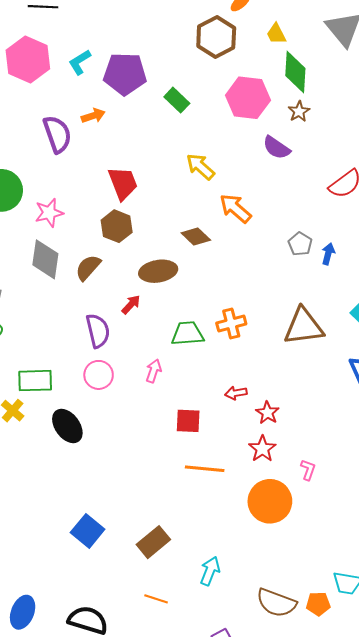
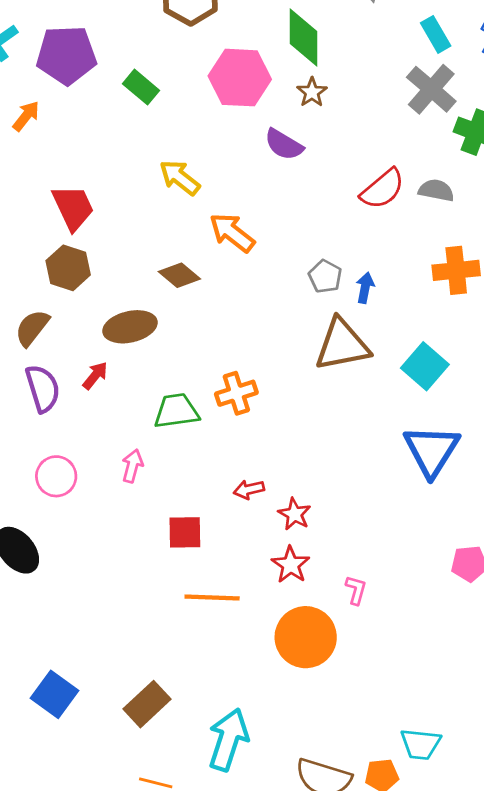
orange arrow: (93, 116) -> (26, 116), turned -30
brown triangle: (304, 327) -> (342, 345), moved
purple semicircle: (98, 331) -> (43, 388), moved
cyan arrow: (210, 571) -> (228, 740), size x1.5

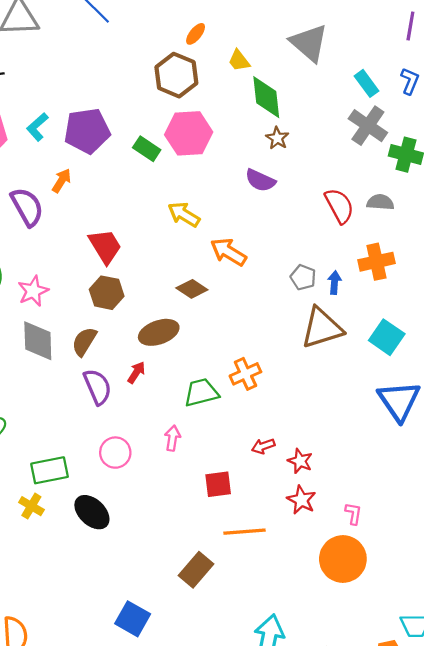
pink hexagon: (240, 78) -> (189, 133), moved
red semicircle: (383, 189) -> (339, 206), turned -72
orange cross: (456, 270) -> (376, 262), moved
orange circle: (306, 637) -> (343, 559), moved
brown rectangle: (147, 704) -> (196, 570), moved

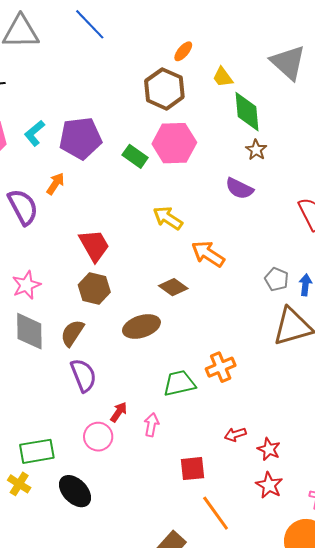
red arrow: (136, 372) -> (119, 412), moved
orange line: (244, 532) -> (216, 513), turned 57

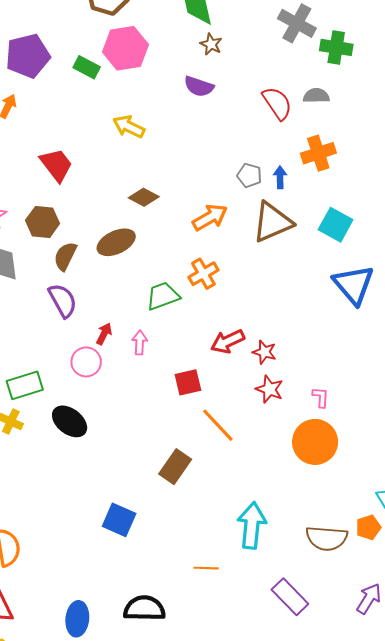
orange arrow: (208, 254) -> (210, 217), moved, turned 124
brown hexagon: (94, 288) -> (43, 222), moved
brown semicircle: (72, 333) -> (65, 256), moved
red arrow: (235, 434) -> (228, 341), size x1.5

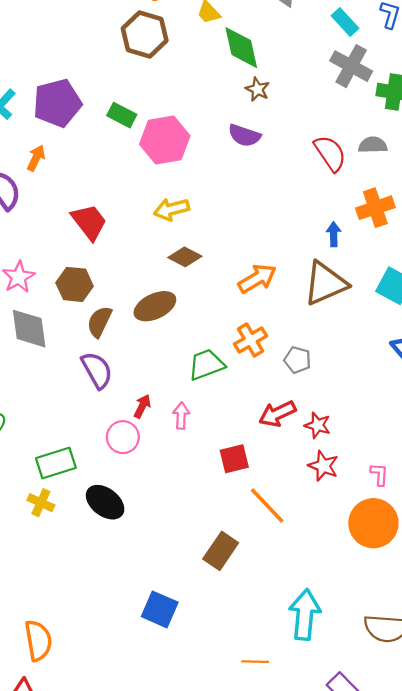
pink hexagon: (125, 48) -> (165, 140), moved
yellow arrow: (129, 127) -> (171, 209), moved, turned -40
gray pentagon: (249, 175) -> (297, 360), moved

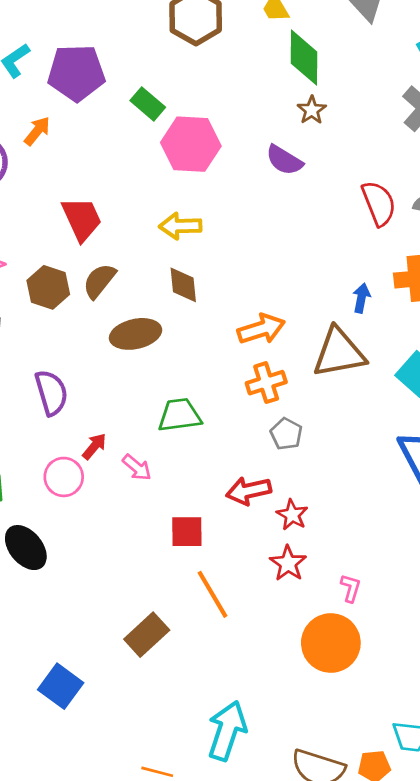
brown diamond: (185, 257) -> (183, 285), turned 44
brown semicircle: (99, 322) -> (99, 281), moved
orange cross: (251, 340) -> (266, 383), moved
pink arrow: (181, 416) -> (137, 467), turned 115

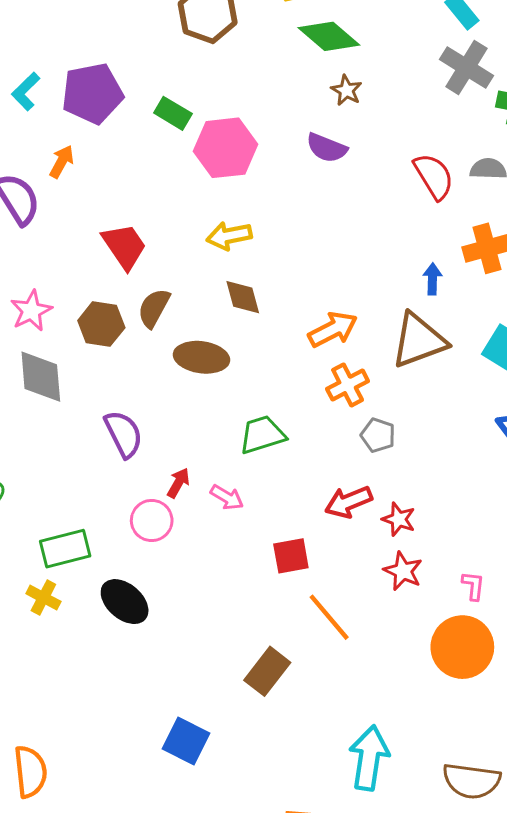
green diamond: (304, 58) -> (329, 36), turned -40
brown ellipse: (136, 334) -> (201, 357), turned 30

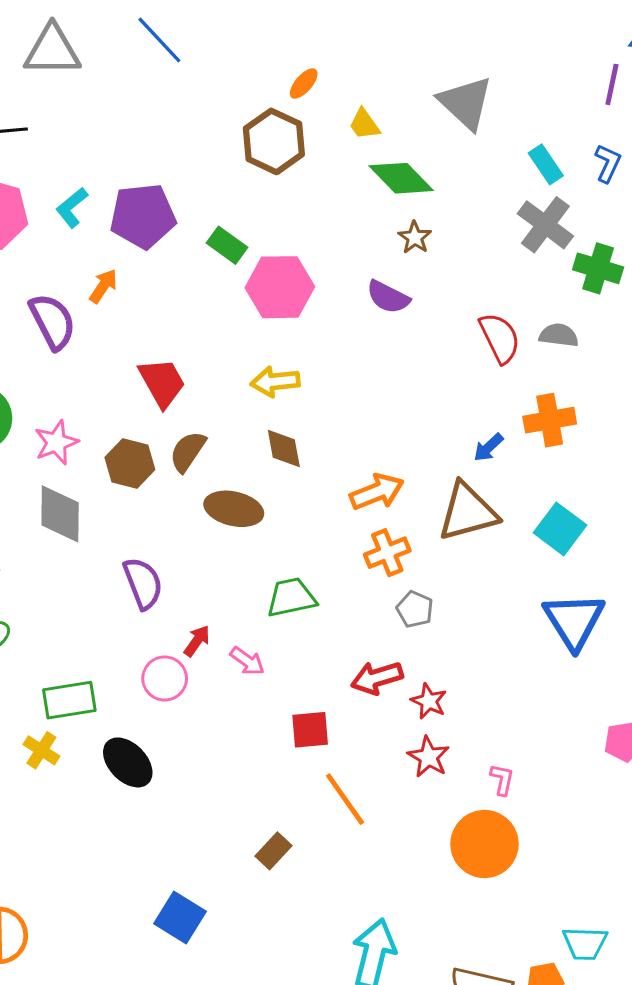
blue arrow: (432, 279) -> (488, 448), turned -140
brown rectangle: (267, 671) -> (274, 851), size x0.7

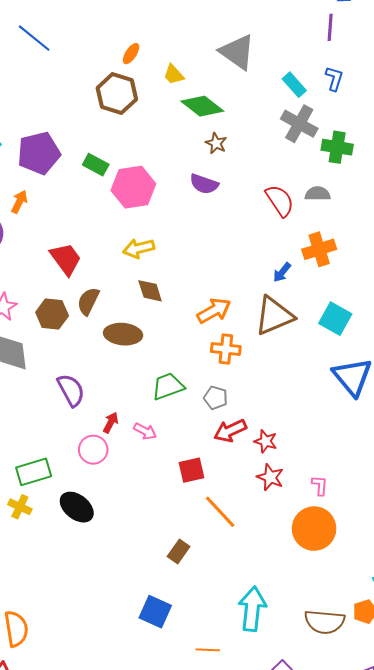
orange cross: (387, 553) -> (226, 349), turned 36
gray pentagon: (415, 609) -> (216, 398), moved
blue square: (180, 918) -> (155, 612), moved

